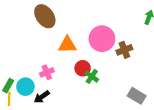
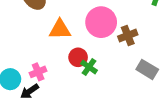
pink cross: (47, 72) -> (38, 72), moved
gray rectangle: (137, 96) -> (147, 69), moved

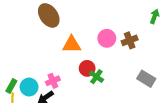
pink circle: (101, 22) -> (107, 38), size x0.7
brown cross: (128, 35) -> (130, 40), moved

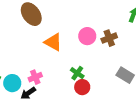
orange triangle: (72, 45) -> (53, 42), turned 30
red circle: (87, 68) -> (82, 87), moved

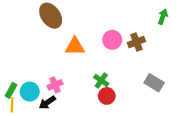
orange triangle: (53, 42) -> (75, 46), turned -30

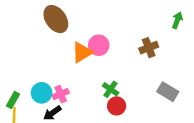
pink circle: (112, 40) -> (99, 45), moved
orange triangle: (75, 46) -> (82, 52), turned -30
cyan circle: (30, 92) -> (42, 93), moved

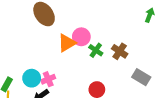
brown cross: (149, 48) -> (120, 51), moved, turned -35
green cross: (111, 89) -> (96, 50), moved

